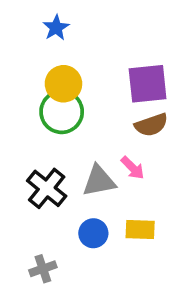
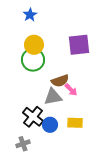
brown semicircle: (151, 125) -> (60, 81), moved
black cross: (47, 188) -> (33, 117), moved

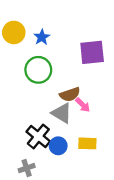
blue star: (30, 15) -> (42, 37), moved
yellow circle: (34, 45) -> (14, 32), moved
gray triangle: (53, 97) -> (62, 113), turned 42

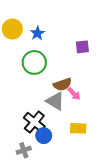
purple square: (92, 52) -> (82, 47), size x0.6
blue circle: (58, 146) -> (44, 136), moved

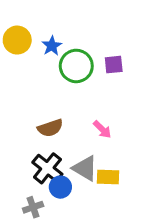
green circle: (34, 62) -> (76, 66), moved
brown semicircle: (62, 84) -> (50, 128), moved
gray triangle: (55, 101) -> (85, 168), moved

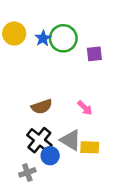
green circle: (76, 66) -> (63, 38), moved

